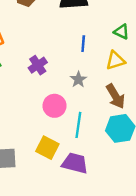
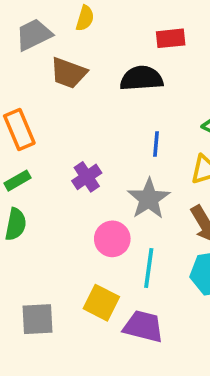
gray star: (78, 80) -> (149, 199), size x1.6

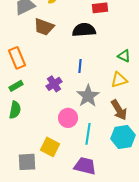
blue line: (156, 144) -> (80, 66), moved
yellow square: (101, 303) -> (50, 147), moved

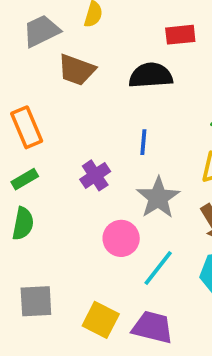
cyan line: (88, 134) -> (158, 268), turned 30
yellow square: (50, 147) -> (101, 320), moved
gray square: (27, 162) -> (36, 301), moved

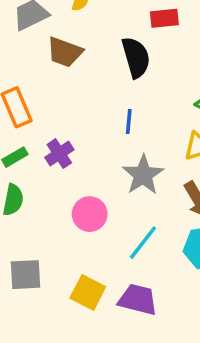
black semicircle: (151, 75) -> (136, 57), turned 78
purple cross: (95, 175) -> (59, 154), moved
pink circle: (121, 238) -> (90, 214), moved

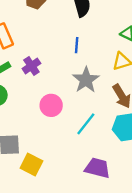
yellow square: (88, 292) -> (31, 164), moved
purple trapezoid: (138, 300) -> (97, 168), moved

